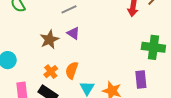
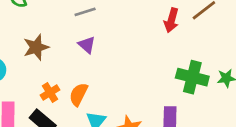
brown star: (49, 40) -> (36, 47), moved

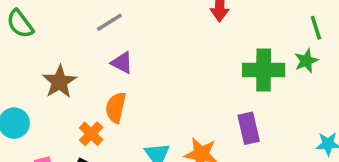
orange semicircle: (79, 94) -> (116, 108), moved

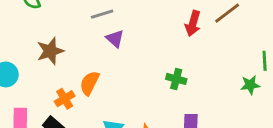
purple triangle: (122, 63) -> (115, 39), moved
green cross: (264, 70) -> (176, 79), moved, size x0.6

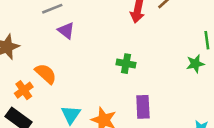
orange semicircle: (90, 83) -> (46, 74), turned 110

